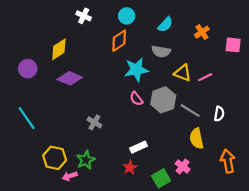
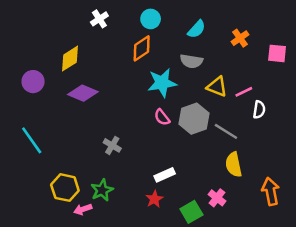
white cross: (84, 16) -> (99, 19), turned 32
white semicircle: (219, 114) -> (259, 110), moved

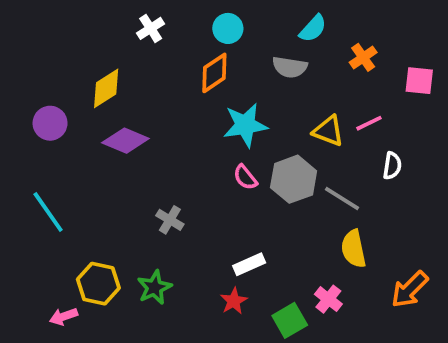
cyan semicircle: (197, 29) -> (313, 28), moved
gray semicircle: (191, 61) -> (290, 67), moved
pink line: (244, 92) -> (369, 123), moved
orange arrow: (271, 191) -> (410, 289), turned -124
pink arrow: (83, 209) -> (64, 316), moved

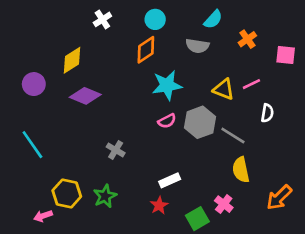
pink semicircle: (245, 177) -> (167, 121), turned -78

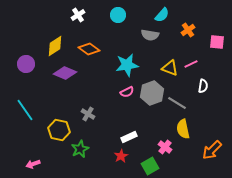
orange diamond: (146, 50) -> (89, 49), moved, turned 70
yellow hexagon: (67, 193) -> (59, 130), moved
pink cross: (224, 204) -> (165, 147), moved

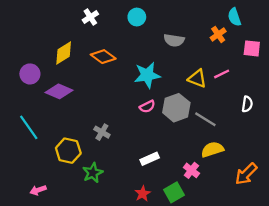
cyan semicircle: (162, 15) -> (234, 17), moved, turned 119
purple diamond: (65, 73) -> (59, 91), moved
white semicircle: (203, 86) -> (247, 104), moved
yellow semicircle: (183, 129) -> (212, 149), turned 84
red star: (121, 156) -> (143, 194), moved

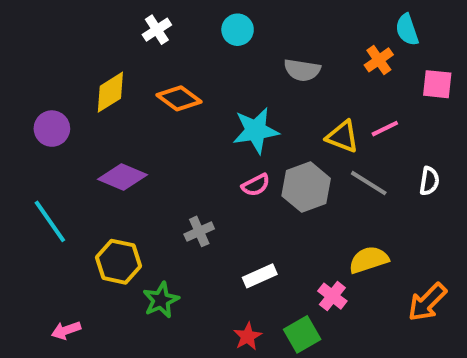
purple diamond: (59, 91) -> (123, 177), moved
gray line: (205, 119) -> (369, 183), moved
gray cross: (102, 132) -> (199, 231), moved, turned 35

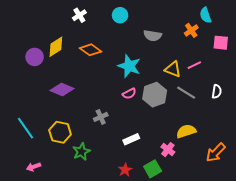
purple circle: (52, 129) -> (35, 57), moved
cyan star: (256, 131) -> (129, 66), turned 30
cyan line: (50, 221) -> (25, 128), moved

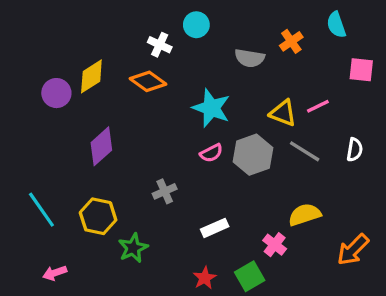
white cross: (79, 15) -> (160, 45), moved, turned -32
orange cross: (191, 30) -> (291, 41), moved
purple diamond: (62, 89) -> (101, 146), turned -65

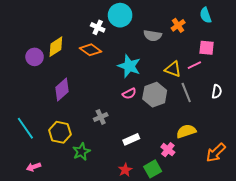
cyan circle: (196, 25) -> (120, 15), size x1.5
pink square: (361, 70) -> (207, 48), moved
gray line: (305, 151) -> (186, 93), turned 36

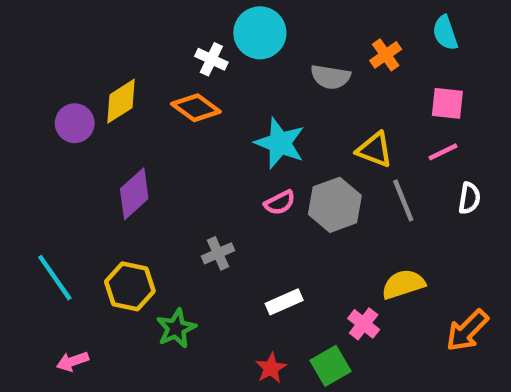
pink line: (194, 65) -> (443, 152), moved

